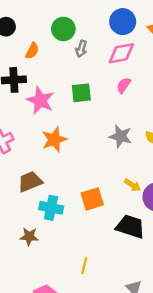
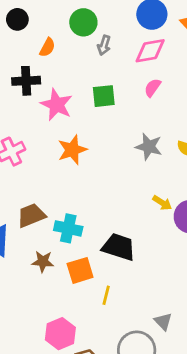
brown trapezoid: (30, 182) -> (31, 215), moved
orange square: (92, 199) -> (80, 270), moved
black trapezoid: (130, 227) -> (119, 247), moved

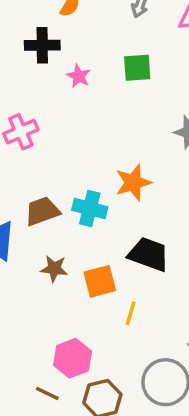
pink star: (56, 105) -> (79, 76), size x0.6
orange star: (72, 150) -> (133, 182), moved
cyan cross: (68, 228) -> (90, 208), moved

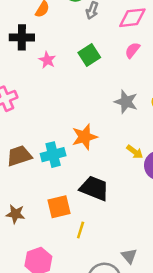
green square: (137, 68) -> (89, 55), turned -30
cyan cross: (90, 208) -> (53, 155), turned -30
brown star: (54, 269) -> (15, 214), moved

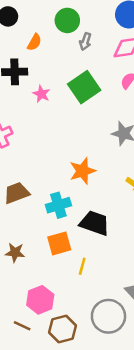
green square: (89, 55) -> (84, 87), size x1.4
cyan cross: (53, 155) -> (58, 205), moved

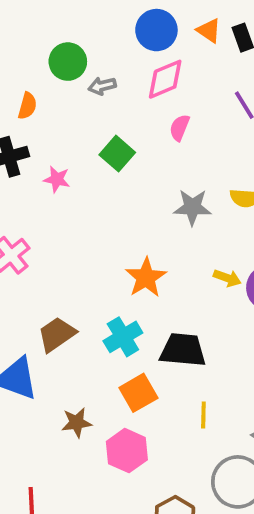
gray arrow: (85, 41) -> (102, 86), turned 72
green square: (84, 87) -> (117, 154), size x0.7
yellow line: (82, 266) -> (203, 415), moved
pink hexagon: (40, 300) -> (127, 451), moved

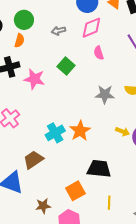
green circle: (68, 62) -> (24, 20), moved
pink semicircle: (180, 128) -> (99, 53), turned -40
pink star: (57, 179) -> (34, 79), size x1.5
cyan cross: (123, 337) -> (55, 133), moved

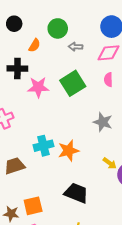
green circle: (24, 20) -> (58, 28), moved
green square: (66, 66) -> (73, 83), size x1.4
pink star: (34, 79) -> (38, 87), turned -30
orange square: (75, 191) -> (33, 206), moved

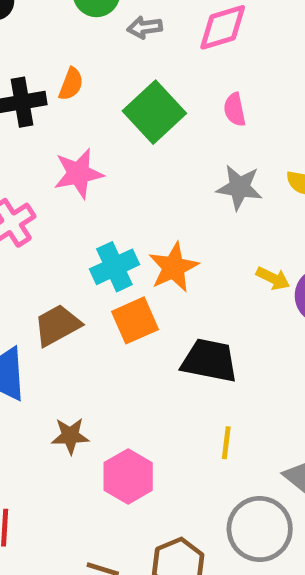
orange semicircle: (34, 45) -> (71, 84), moved
pink semicircle: (108, 80) -> (235, 110), moved
pink star: (38, 87) -> (78, 173), moved
orange square: (33, 206) -> (135, 320), moved

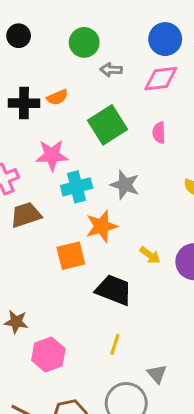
orange semicircle: (71, 84) -> (57, 97), turned 35
gray star: (239, 187) -> (125, 185), moved
cyan cross: (114, 267) -> (77, 187), moved
yellow arrow: (273, 278) -> (150, 255), moved
brown trapezoid: (57, 325) -> (26, 215), moved

